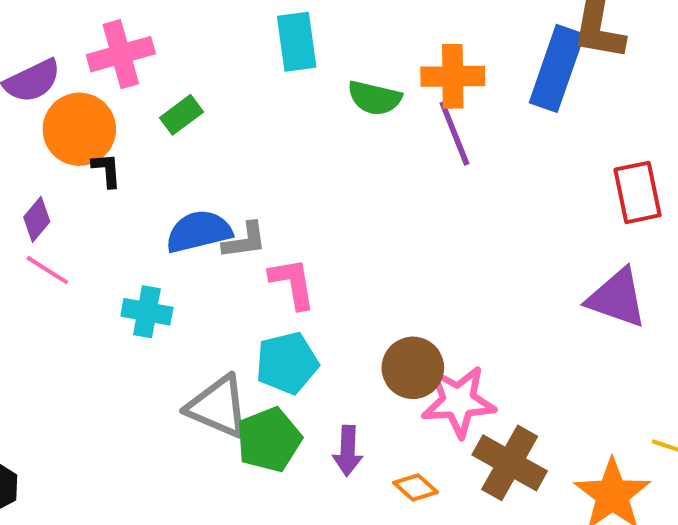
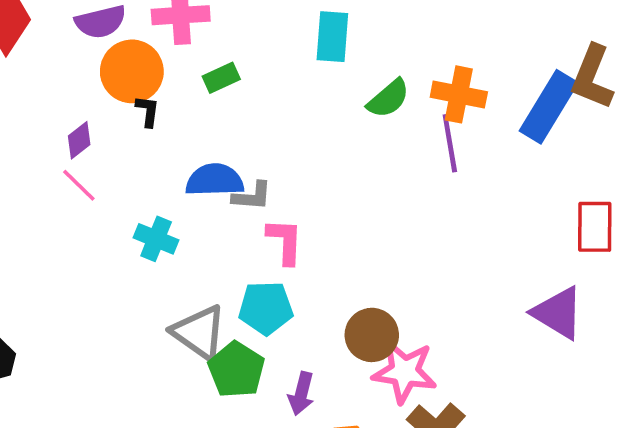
green semicircle: (375, 98) -> (388, 99), turned -66
green pentagon: (269, 440) -> (236, 370), turned -30

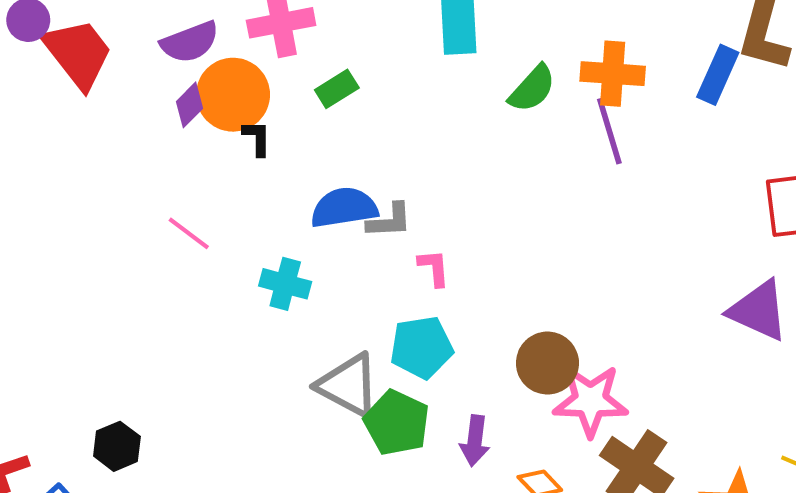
blue rectangle: (549, 107) -> (718, 75), size x0.7
purple diamond: (79, 140) -> (189, 105), moved
pink L-shape: (285, 241) -> (434, 268), size x0.7

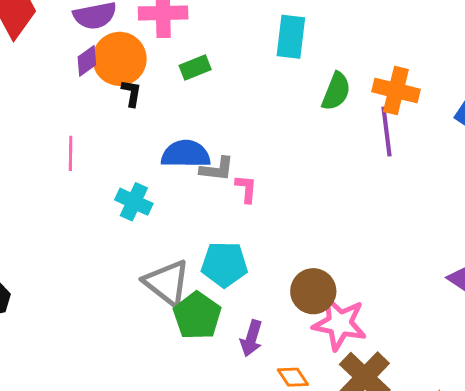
green semicircle: (532, 89) -> (336, 91), turned -30
pink line: (189, 233) -> (71, 153), turned 44
pink L-shape: (434, 268) -> (246, 189), moved

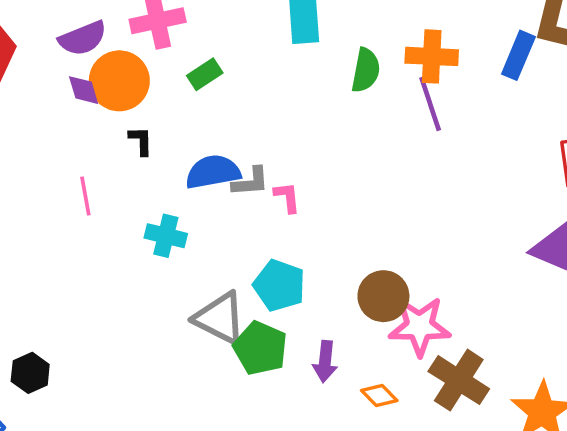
purple diamond: (87, 61) -> (84, 90), turned -60
black L-shape: (131, 93) -> (141, 141), moved
cyan pentagon: (224, 264) -> (279, 285), turned 30

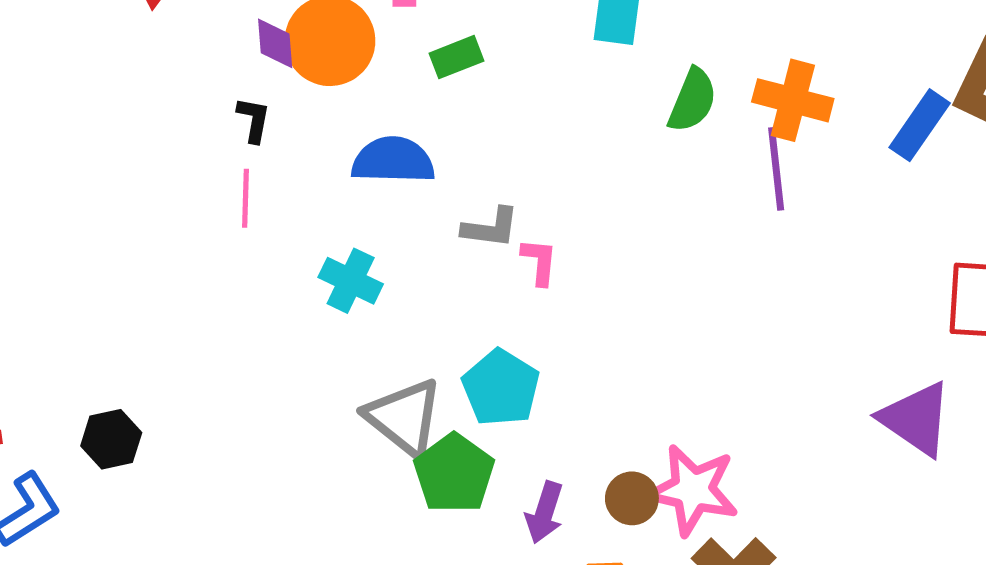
black L-shape: (141, 141) -> (254, 120), moved
blue semicircle: (213, 172) -> (393, 160), moved
brown circle: (383, 296) -> (632, 498), moved, size x0.7

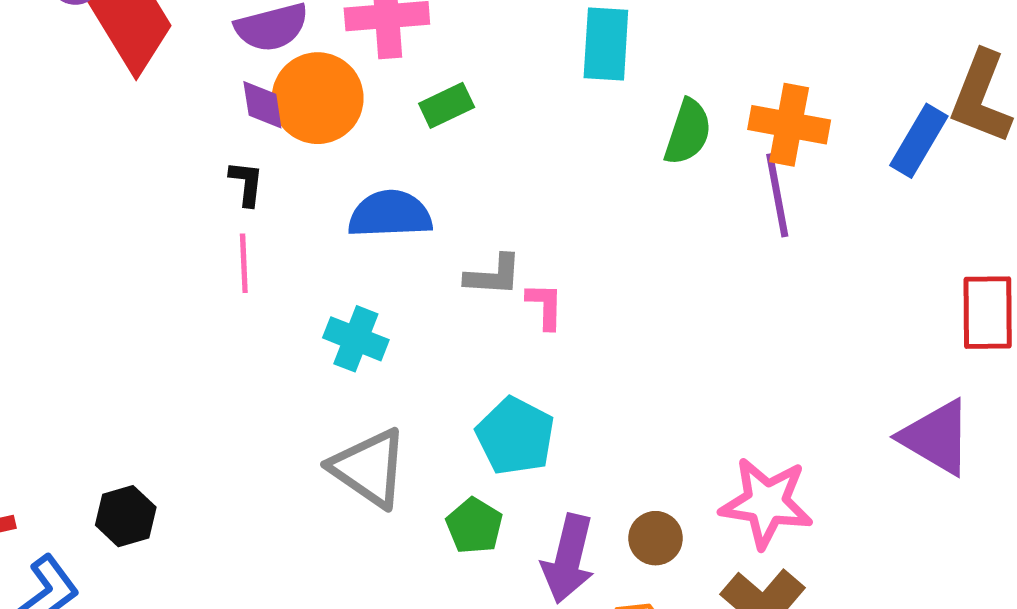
gray triangle: (404, 417) -> (369, 468), moved
green pentagon: (454, 473) -> (474, 526), size x0.7
pink star: (693, 490) -> (766, 503), moved
purple arrow: (544, 513) -> (568, 559), size x1.4

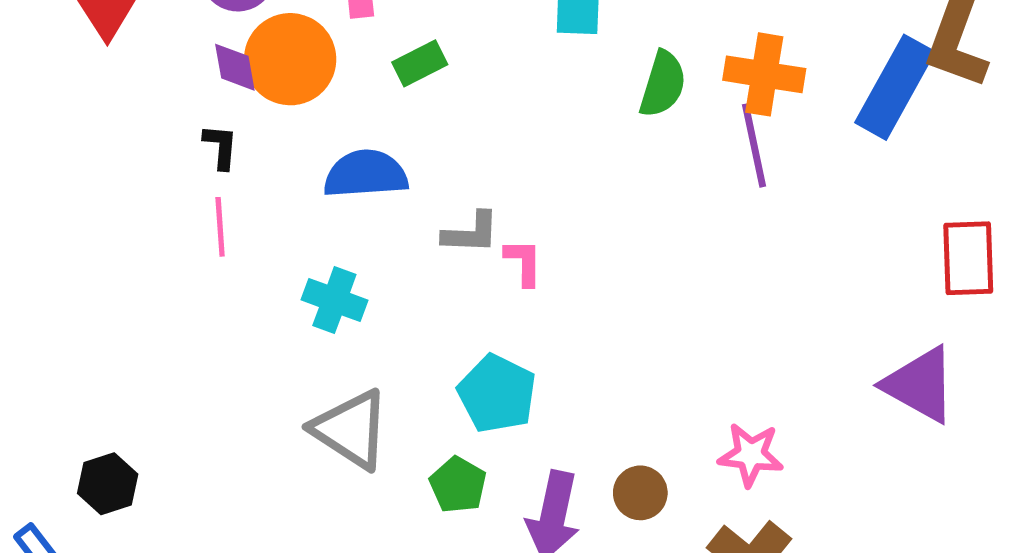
blue rectangle: (919, 141) -> (895, 87), size x1.4
pink star: (766, 503) -> (751, 455), size x0.7

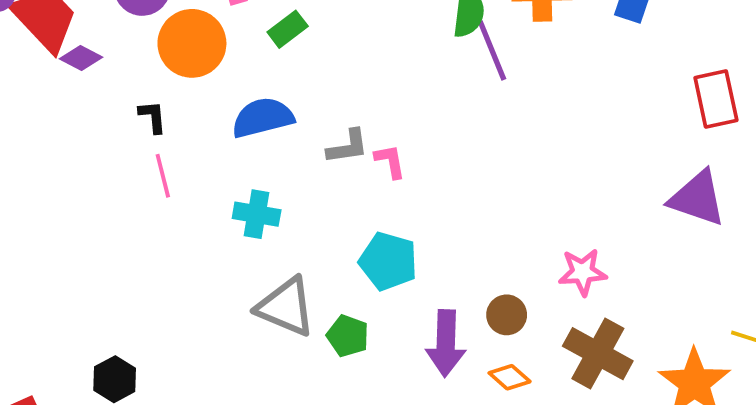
purple diamond: (235, 67) -> (81, 58), moved, turned -42
purple line: (754, 145) -> (492, 50), moved
green pentagon: (458, 485) -> (348, 336), moved

